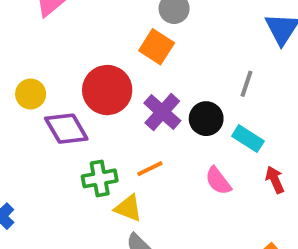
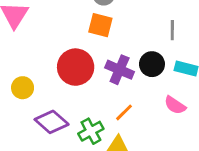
purple diamond: (66, 129) -> (52, 122), moved

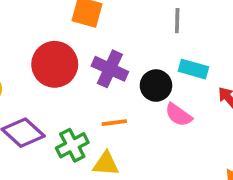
black circle: (152, 64) -> (156, 86), moved
orange line: (124, 112) -> (114, 123), turned 36

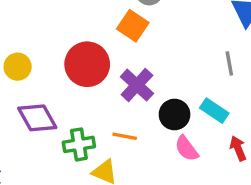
gray line: (177, 21) -> (229, 63), moved, turned -30

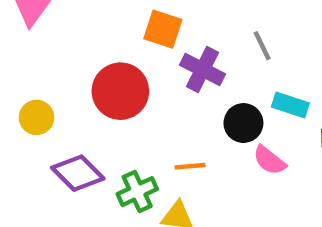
gray line: (229, 63) -> (262, 46), moved
purple cross: (137, 85) -> (203, 70), moved

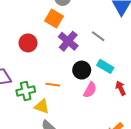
gray line: (262, 46) -> (98, 36), turned -40
red circle: (120, 91) -> (28, 43), size x0.7
pink semicircle: (269, 160) -> (90, 90), turned -112

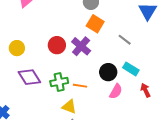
orange square: (54, 19) -> (95, 24), moved
purple cross: (68, 41) -> (81, 46), moved
green cross: (26, 91) -> (59, 82), moved

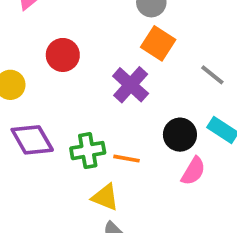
red circle: (57, 45) -> (63, 55), moved

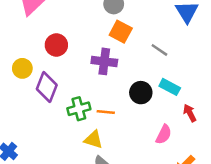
purple cross: (131, 85) -> (104, 61), turned -30
purple diamond: (32, 140) -> (47, 87), moved, turned 56
pink semicircle: (193, 171) -> (164, 134), moved

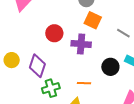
red circle: (56, 45) -> (54, 33), moved
yellow circle: (22, 68) -> (12, 60), moved
green cross: (79, 109) -> (51, 88), moved

